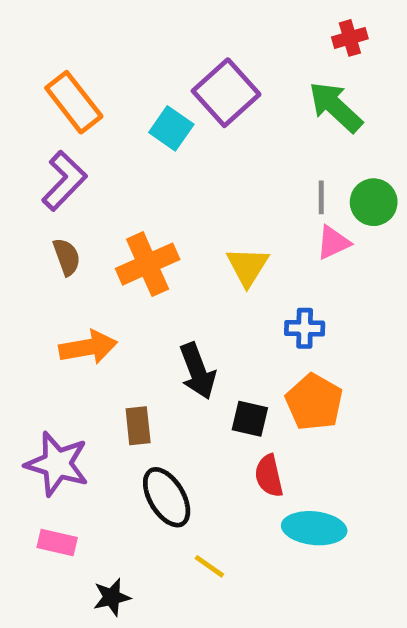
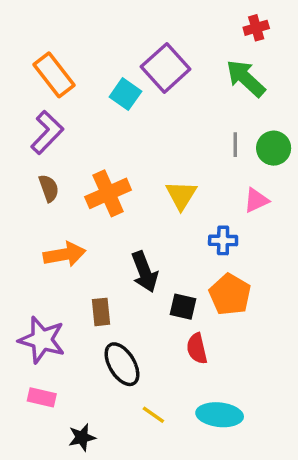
pink triangle: (333, 243) -> (256, 200), moved
cyan ellipse: (314, 528) -> (220, 415), moved

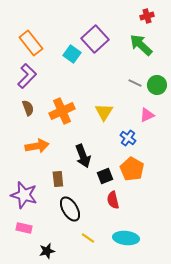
gray line: (235, 145) -> (135, 83), turned -64
blue cross: (223, 240) -> (128, 138), turned 35
black square: (183, 307) -> (105, 176), turned -35

